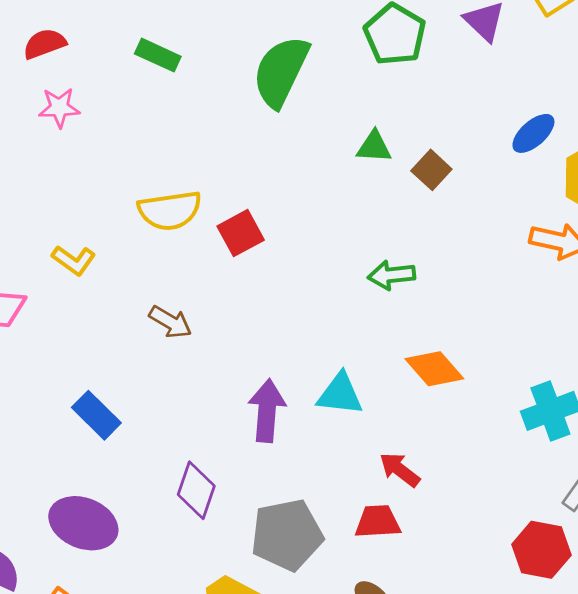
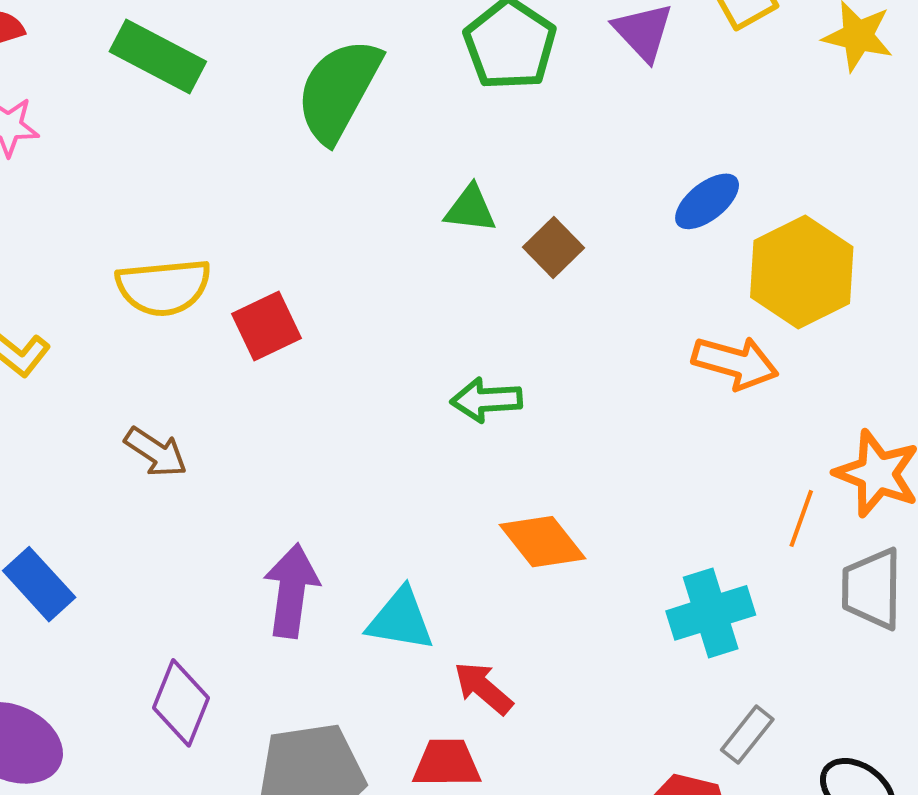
green rectangle: (158, 55) -> (158, 57), size x1.4
cyan triangle: (340, 394) -> (401, 620), moved

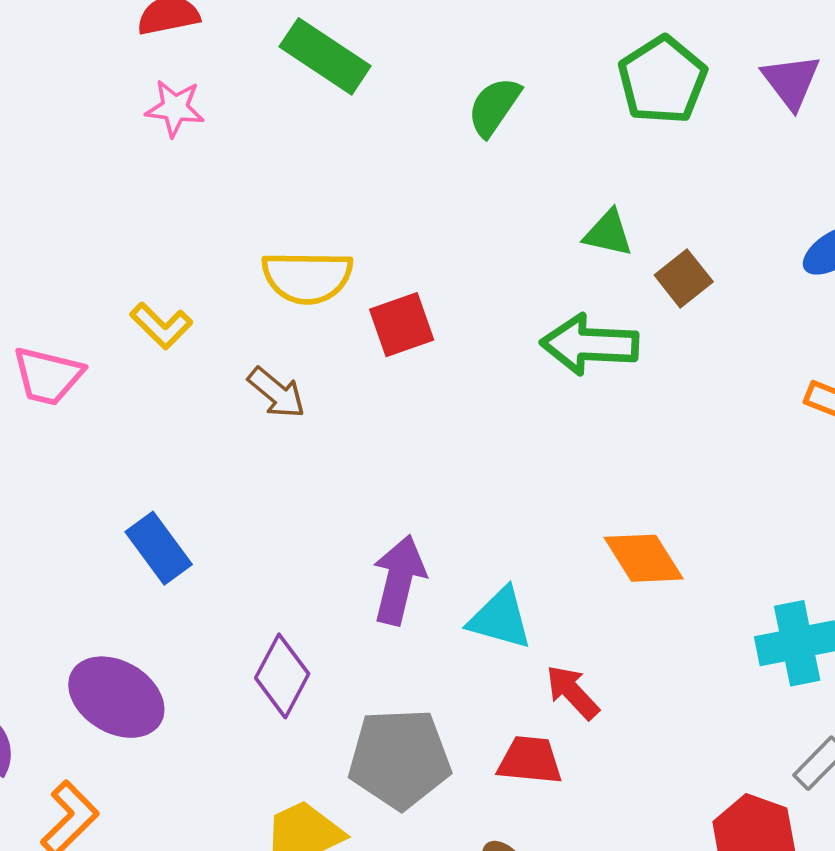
green semicircle: (338, 90) -> (494, 107), size x0.6
green arrow: (486, 400) -> (590, 344), moved, size x1.4
brown arrow: (156, 452) -> (277, 393), moved

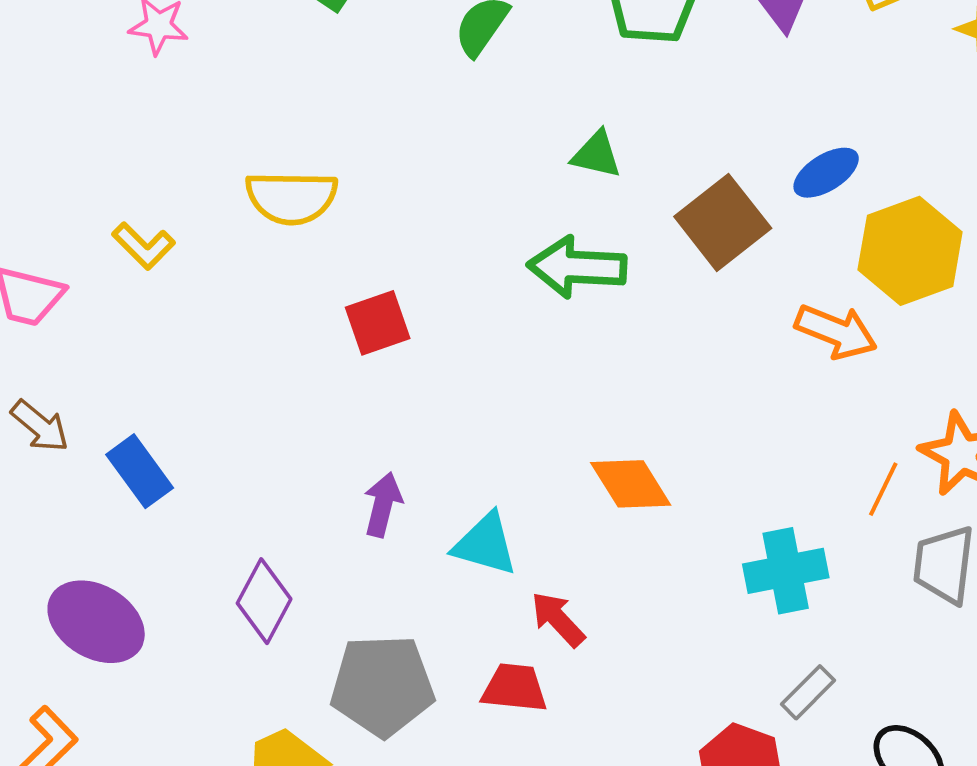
brown square: (684, 278) -> (723, 222), moved, size x1.6
red square: (402, 325) -> (378, 323), moved
brown arrow: (277, 393) -> (40, 426), moved
purple arrow: (399, 580) -> (383, 505), size x0.7

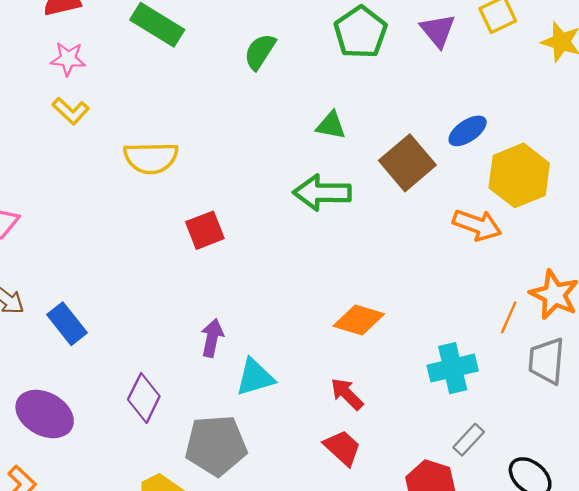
yellow L-shape: (143, 246) -> (71, 111), moved
orange diamond: (631, 484) -> (359, 320), turned -39
cyan triangle: (485, 544) -> (255, 377), moved, turned -30
red arrow: (558, 619) -> (347, 394), moved
red trapezoid: (514, 688) -> (342, 448), moved, turned 39

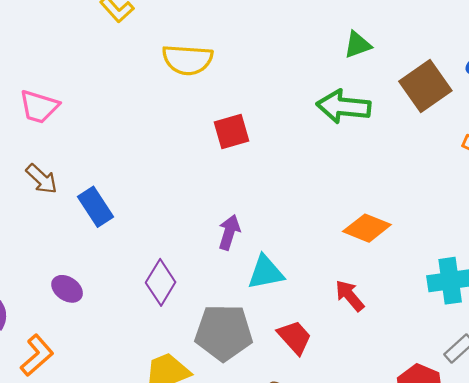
green triangle: (331, 125) -> (358, 45), turned -36
purple ellipse: (45, 414) -> (67, 289), size x0.6
red trapezoid: (342, 448) -> (295, 337), moved

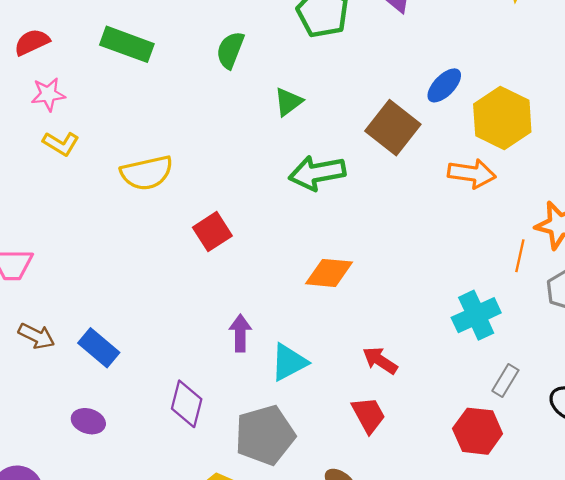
green triangle: (358, 45) -> (288, 102), moved
orange diamond: (367, 228) -> (329, 273), moved
purple ellipse: (67, 289) -> (88, 421), moved
red trapezoid: (295, 337) -> (368, 415), moved, turned 30

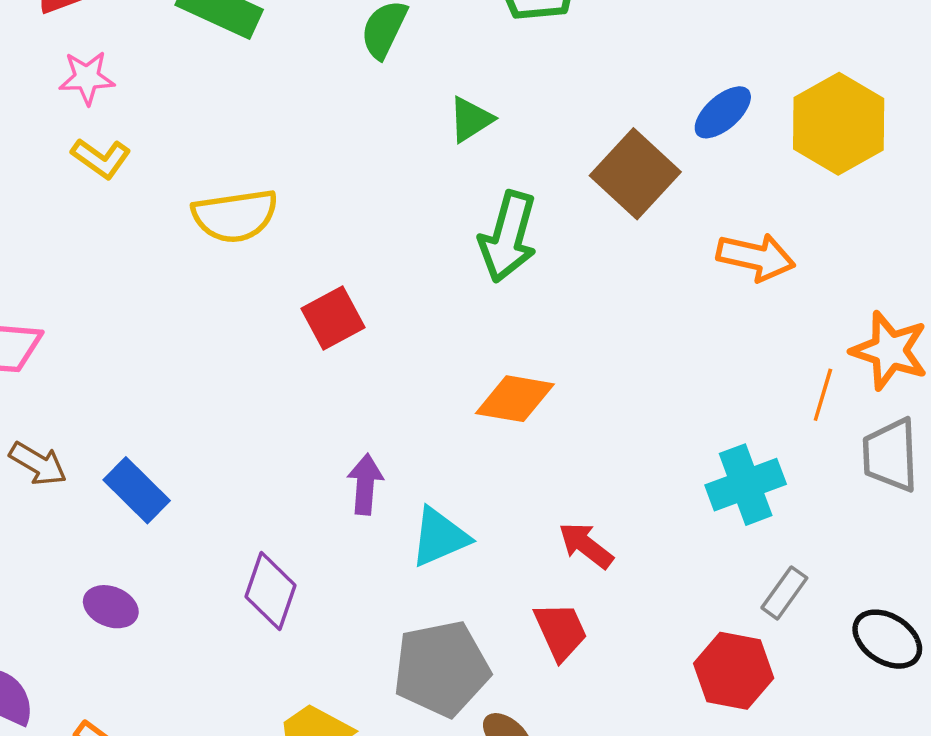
yellow hexagon: (502, 118) -> (839, 124), moved
green arrow: (317, 173) -> (508, 237), turned -68
gray pentagon: (265, 435) -> (441, 669), moved

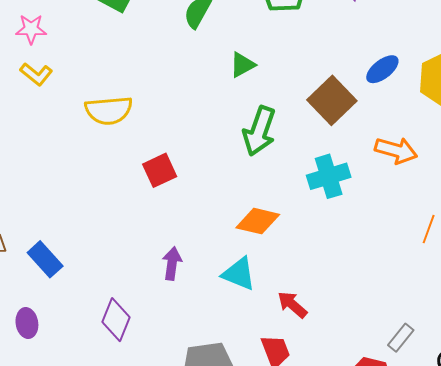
cyan cross: (746, 485) -> (329, 176), moved
cyan triangle: (440, 537) -> (239, 274), moved, turned 42
purple ellipse: (111, 607) -> (27, 323), turned 56

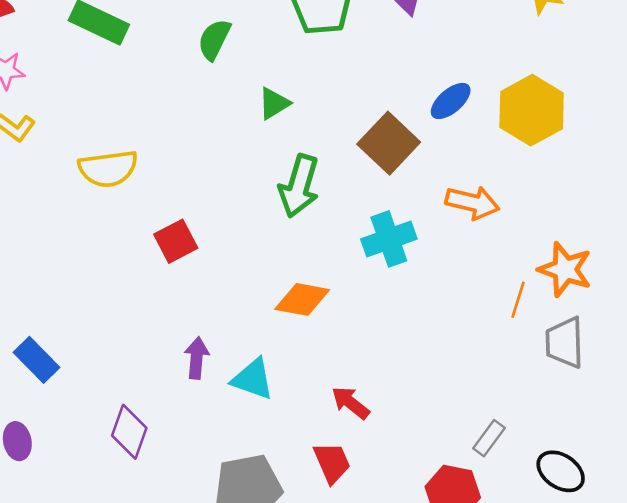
cyan triangle: (239, 274) -> (253, 379), moved

